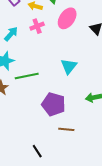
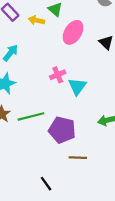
pink cross: (37, 26) -> (58, 75), moved
green line: (27, 76) -> (31, 116), moved

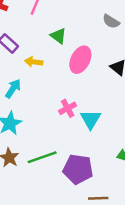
yellow arrow: (36, 20) -> (34, 62), moved

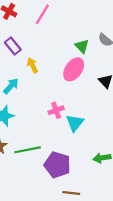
green triangle: (58, 36) -> (82, 46), moved
yellow arrow: (34, 62) -> (32, 65), turned 48

